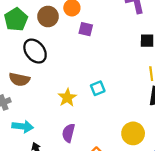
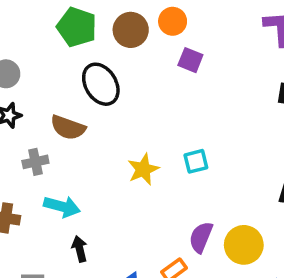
green pentagon: (16, 19) -> (77, 27), turned -30
purple semicircle: (68, 133) -> (201, 237), moved

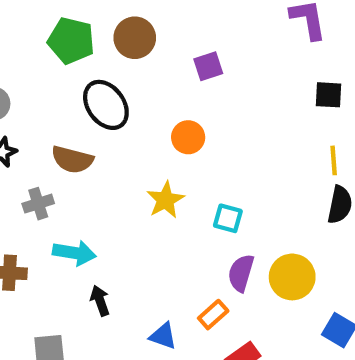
orange circle: (173, 21) -> (188, 137), moved
purple square: (190, 60) -> (208, 66), turned -35
cyan square: (196, 161) -> (228, 218), moved, turned 35

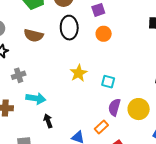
black ellipse: (106, 105) -> (69, 28), moved, turned 35
orange circle: (188, 137) -> (104, 34), moved
brown semicircle: (72, 160) -> (34, 35), moved

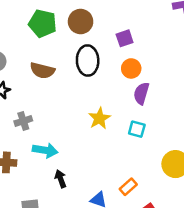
purple semicircle: (114, 107) -> (141, 93), moved

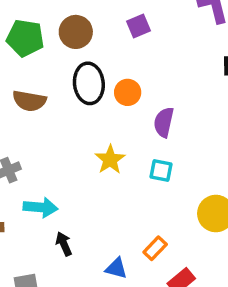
purple square: (125, 38) -> (138, 26), moved
orange circle: (131, 68) -> (128, 92), moved

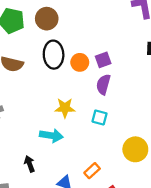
purple square: (138, 26) -> (103, 60), moved
yellow star: (110, 160) -> (65, 108), turned 30
cyan arrow: (41, 207) -> (51, 136), moved

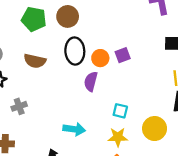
purple semicircle: (103, 84) -> (91, 81), moved
yellow star: (65, 108) -> (118, 137), moved
yellow circle: (135, 149) -> (155, 129), moved

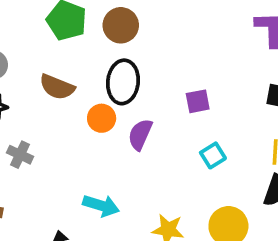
orange circle: (100, 58) -> (102, 118), moved
gray cross: (19, 106) -> (20, 155), turned 35
cyan square: (120, 111) -> (213, 155), moved, turned 35

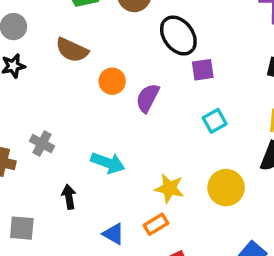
black ellipse: (123, 82) -> (178, 35), moved, turned -45
gray cross: (20, 155) -> (42, 144), moved

